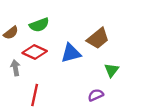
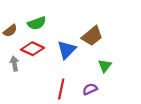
blue triangle: (71, 53) -> (67, 50), turned -30
red line: (35, 95) -> (61, 89), moved

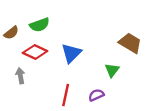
brown trapezoid: (92, 36) -> (130, 43), moved, turned -110
gray arrow: (14, 64) -> (20, 76), moved

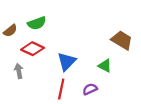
blue triangle: (71, 53) -> (67, 61), moved
green triangle: (112, 70) -> (105, 66), turned -40

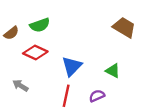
brown trapezoid: (122, 40) -> (124, 27), moved
gray arrow: (19, 71) -> (20, 86), moved, turned -48

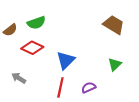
green triangle: (113, 71) -> (115, 64), moved, turned 48

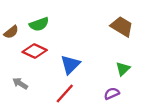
red line: (60, 87) -> (65, 93), turned 30
purple semicircle: (89, 87) -> (112, 93), moved

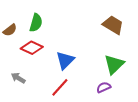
green semicircle: (39, 24) -> (36, 23), turned -54
green triangle: (123, 69) -> (114, 64), size x1.5

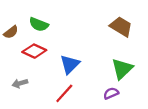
green semicircle: (36, 23) -> (39, 24), turned 96
gray arrow: (18, 78) -> (20, 83), turned -48

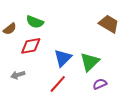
red diamond: (34, 51) -> (31, 46), turned -35
green triangle: (122, 69) -> (90, 62), moved

